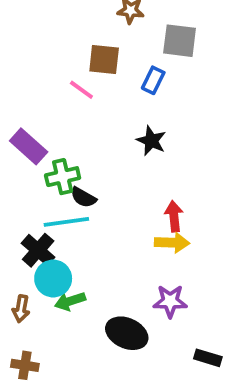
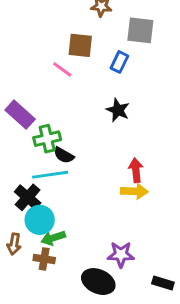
purple star: (170, 301) -> (121, 254), moved
black ellipse: (127, 333) -> (98, 282), moved
brown cross: (25, 365) -> (44, 259), moved

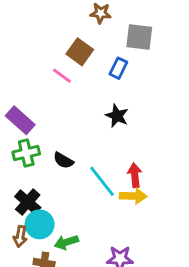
brown square: (80, 45) -> (80, 52), turned 30
green cross: (47, 139) -> (26, 153), moved
cyan line: (50, 175) -> (102, 181), moved, turned 60
green arrow: (53, 238) -> (66, 242), moved
brown arrow: (14, 244) -> (20, 236), moved

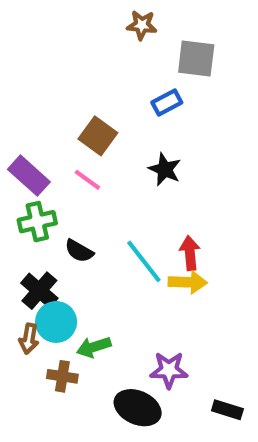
brown square: (80, 52) -> (98, 136), moved
blue rectangle: (118, 68) -> (167, 102), turned 36
pink line: (62, 76) -> (87, 180), moved
black semicircle: (63, 160) -> (79, 251), moved

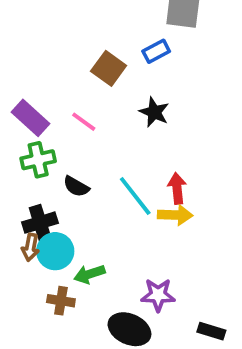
brown square: (98, 136) -> (109, 68), moved
black cross: (39, 291) -> (40, 223), turned 32
brown arrow: (29, 339) -> (30, 247), moved

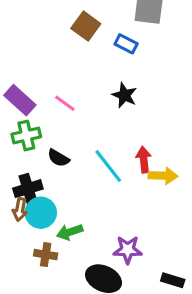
blue rectangle: (156, 51) -> (126, 44), turned 55
brown square: (109, 68) -> (86, 26), moved
yellow arrow: (175, 215) -> (163, 176), moved

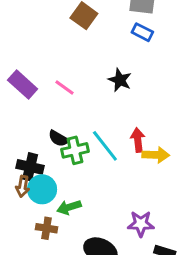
blue rectangle: (126, 44) -> (142, 32), moved
green cross: (26, 135) -> (75, 150), moved
black cross: (28, 189) -> (30, 167), turned 30
purple star: (128, 250) -> (141, 224), moved

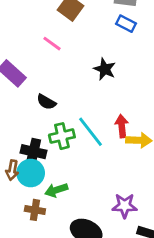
pink line: (64, 88) -> (52, 44), moved
black semicircle: (59, 138) -> (46, 102), moved
black cross: (30, 167) -> (34, 152), moved

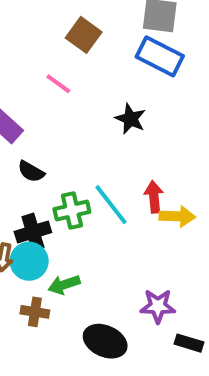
blue rectangle: (126, 24) -> (160, 56), size x1.6
black semicircle: (46, 102) -> (31, 171), moved
black cross: (34, 152) -> (33, 232), turned -30

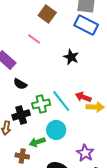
red arrow: (154, 197) -> (83, 97), turned -63
cyan circle: (29, 261) -> (56, 130), moved
purple star: (158, 306) -> (85, 153), turned 30

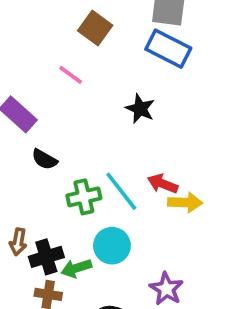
black cross: (21, 115) -> (46, 257), moved

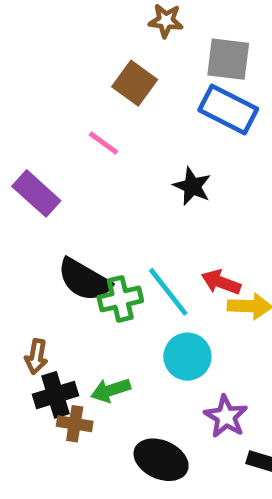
black semicircle: (44, 159) -> (84, 280), moved, size x1.6
cyan circle: (112, 246) -> (187, 357), moved
black cross: (46, 257) -> (55, 395), moved

